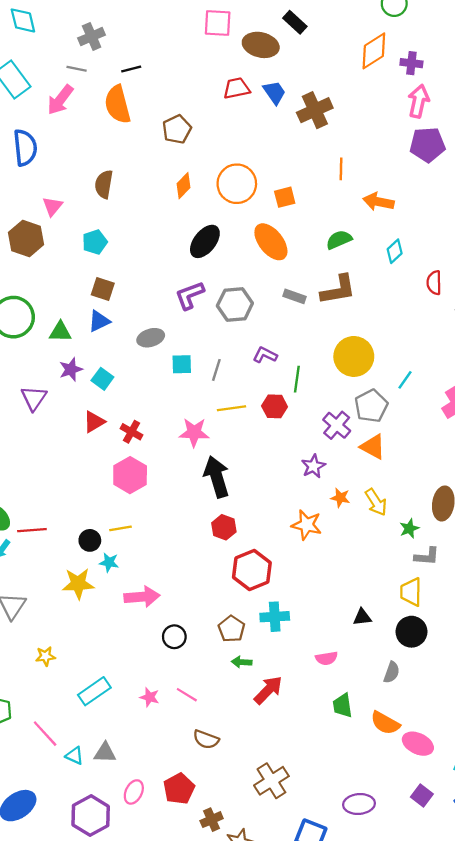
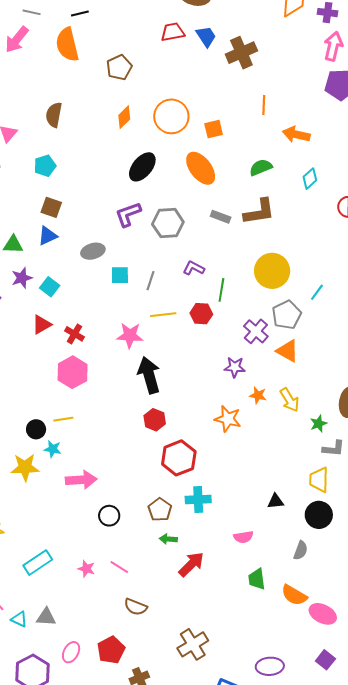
purple star: (313, 466) -> (235, 367), turned 30

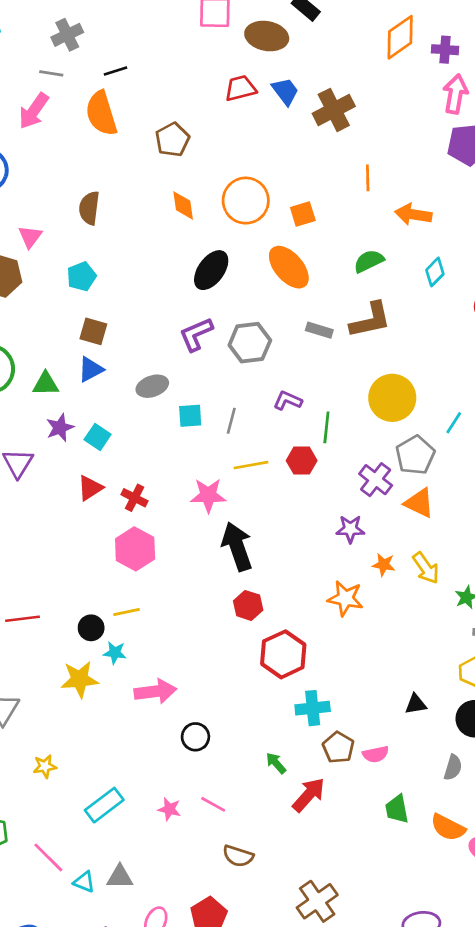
orange diamond: (124, 117) -> (183, 205), turned -50
brown pentagon: (160, 510) -> (338, 747), moved
green arrow: (168, 539) -> (276, 763), turned 48

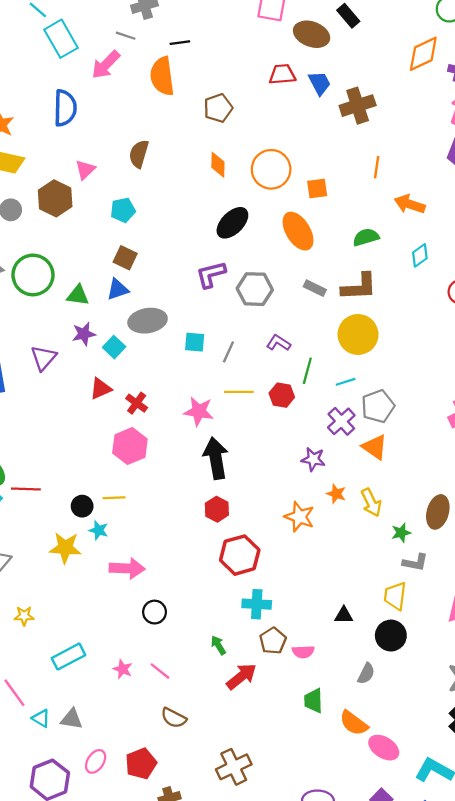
gray ellipse: (152, 386) -> (148, 321), moved, size x1.4
yellow circle: (392, 398) -> (358, 334), moved
cyan line: (454, 423) -> (346, 382), moved, turned 30

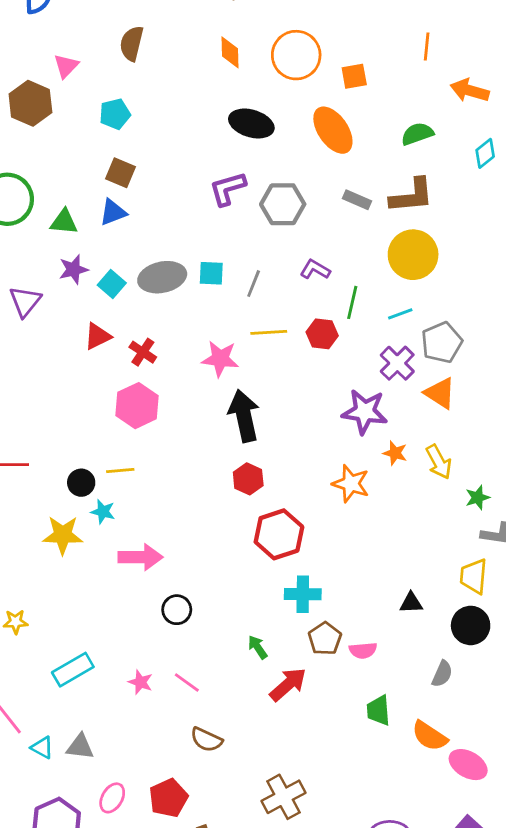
black ellipse: (232, 223) -> (251, 124), turned 64
gray ellipse: (148, 321) -> (162, 277), moved
purple star: (313, 459) -> (365, 412), size x1.5

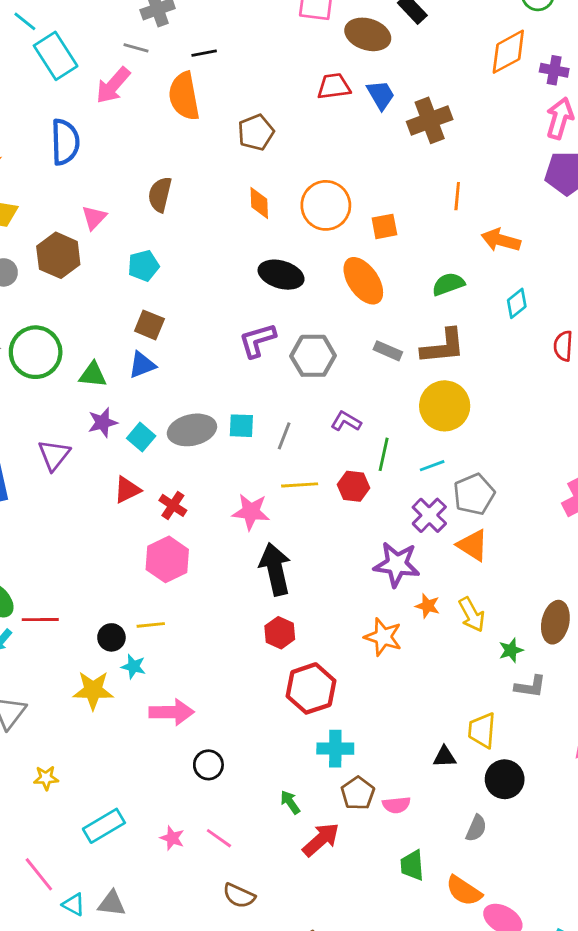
yellow trapezoid: (474, 576) -> (482, 730), moved

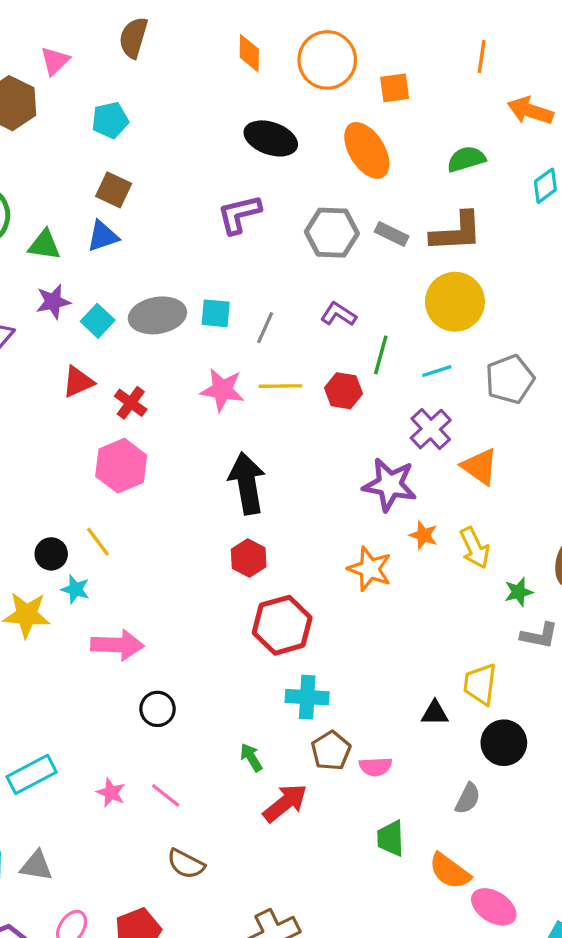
gray hexagon: (313, 356) -> (332, 233), moved
gray pentagon: (474, 494) -> (510, 379), moved
pink star: (251, 512) -> (222, 390), moved
yellow line: (151, 625) -> (98, 542), turned 56

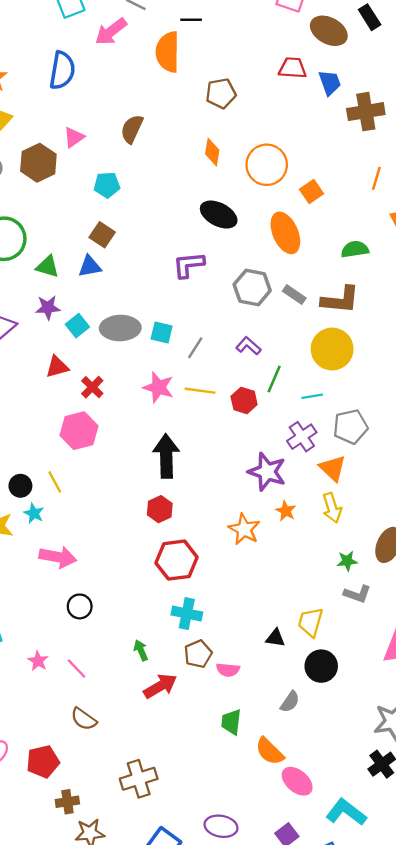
orange square: (395, 88) -> (312, 192), turned -35
gray pentagon: (510, 379) -> (350, 427), moved
yellow arrow: (475, 548) -> (332, 508), moved

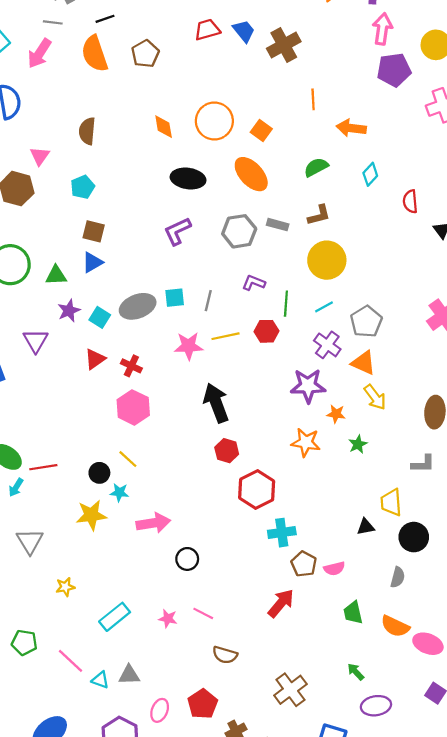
brown pentagon: (221, 93) -> (145, 54), moved
brown L-shape: (340, 300) -> (319, 215), size x0.7
green star: (347, 561) -> (358, 444), moved
green arrow: (141, 650) -> (356, 672), moved

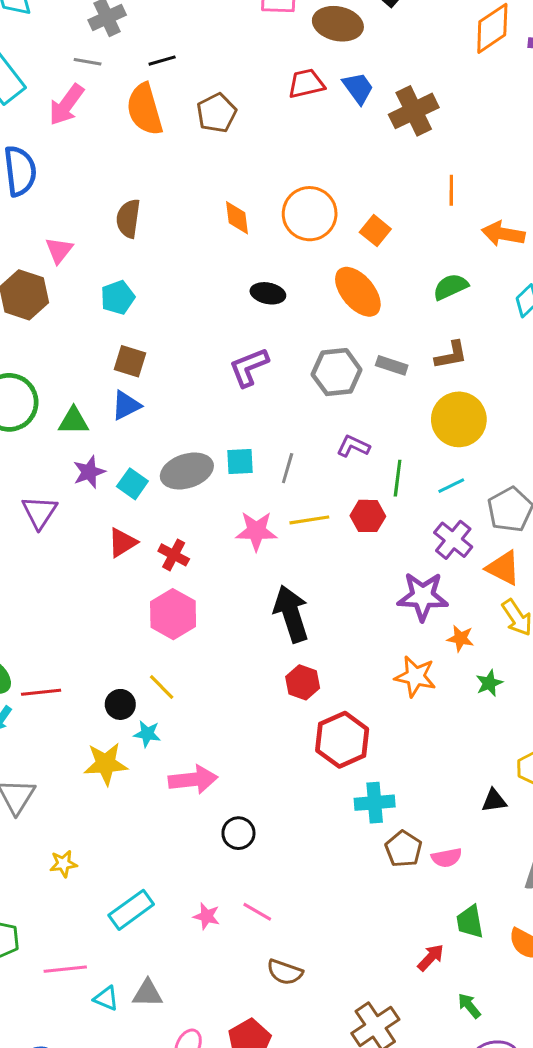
black ellipse: (188, 179) -> (268, 293), size x0.7
red arrow: (281, 603) -> (431, 958), moved, size x0.7
pink line: (70, 661) -> (65, 969), turned -52

